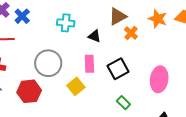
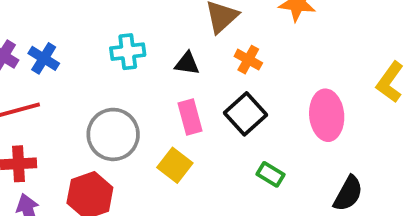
orange cross: (131, 33) -> (248, 60), moved

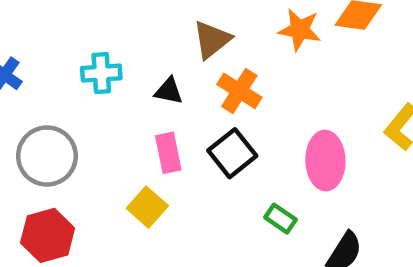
orange cross: (248, 60) -> (239, 91), size x1.4
gray circle: (113, 134) -> (47, 156), moved
green rectangle: (271, 174) -> (281, 219), moved

